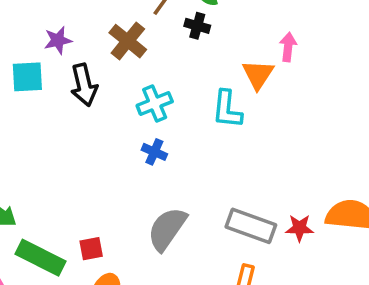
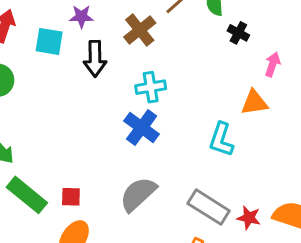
black cross: (197, 26) -> (238, 33), moved
orange triangle: (258, 74) -> (254, 103), moved, turned 36
cyan L-shape: (227, 109) -> (221, 140), moved
blue cross: (154, 152) -> (142, 128), size x1.6

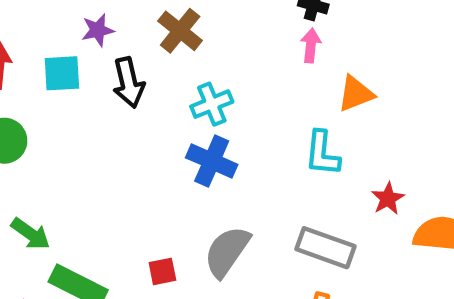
pink arrow: (273, 64) -> (311, 45), moved
red square: (71, 197) -> (162, 271), moved
red star: (249, 218) -> (388, 199), moved, turned -30

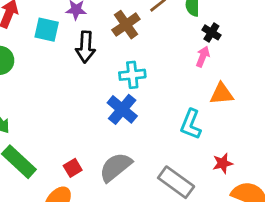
red square: (162, 271) -> (73, 168), turned -36

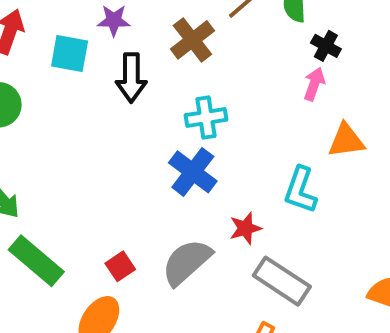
red star: (223, 163) -> (245, 228), moved

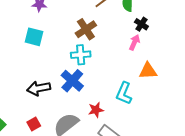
brown cross: (192, 40) -> (86, 29), moved
cyan square: (70, 53) -> (34, 37), moved
black arrow: (131, 78) -> (39, 88), moved, turned 75

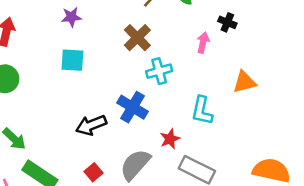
black cross: (141, 24) -> (227, 22), moved
cyan cross: (81, 55) -> (159, 71), moved
orange triangle: (148, 71) -> (244, 82), moved

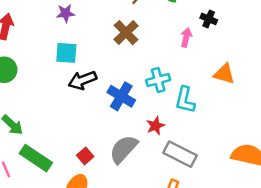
cyan cross: (159, 71) -> (158, 80), moved
orange triangle: (244, 82) -> (224, 74), turned 30
black arrow: (91, 125) -> (82, 80), moved

